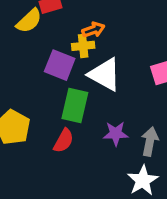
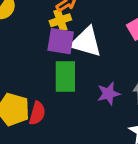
purple square: (60, 65) -> (61, 41), moved
red semicircle: (64, 141) -> (37, 113), moved

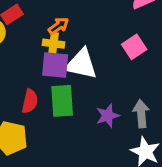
yellow cross: (60, 20) -> (53, 44), turned 30
red semicircle: (37, 113) -> (30, 101), moved

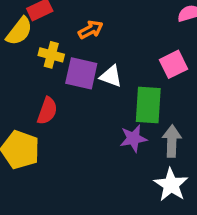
yellow cross: (53, 44) -> (51, 55), moved
white triangle: (81, 64) -> (111, 76), size x0.6
green rectangle: (62, 101) -> (148, 105), moved

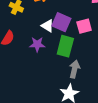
purple square: (81, 73) -> (61, 22), moved
purple star: (133, 138) -> (37, 44), moved

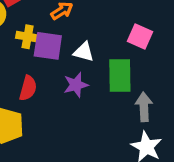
purple square: (61, 22) -> (48, 46), moved
pink square: (84, 26) -> (140, 37), turned -35

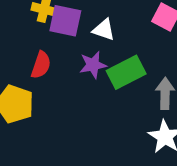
green rectangle: (120, 76) -> (126, 72), moved, turned 60

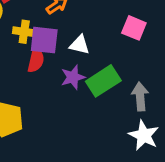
red semicircle: (41, 65) -> (36, 60), moved

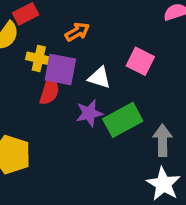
pink square: (134, 28) -> (140, 61), moved

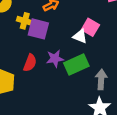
white triangle: (99, 78) -> (80, 36), moved
red semicircle: (49, 91) -> (30, 63), moved

